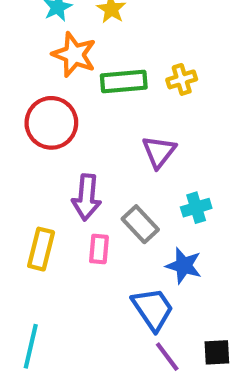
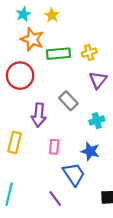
purple triangle: (159, 152) -> (98, 80), moved
gray rectangle: (140, 224) -> (68, 101), moved
pink rectangle: (99, 249) -> (54, 147), moved
purple line: (167, 357) -> (55, 198), moved

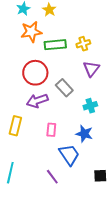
orange star: (32, 39) -> (31, 32), turned -30
red circle: (20, 76) -> (35, 73), moved
purple arrow: (39, 115) -> (37, 101), turned 65

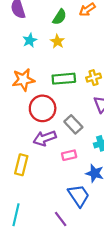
orange star: (31, 32) -> (23, 80), moved
pink rectangle: (51, 130) -> (69, 155), moved, turned 72

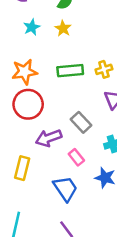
red circle: (43, 108) -> (28, 104), moved
pink rectangle: (69, 155) -> (76, 157), turned 64
blue trapezoid: (79, 196) -> (65, 189), moved

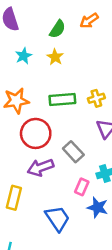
red circle: (28, 104) -> (36, 133), moved
pink rectangle: (76, 157) -> (82, 187), moved, turned 63

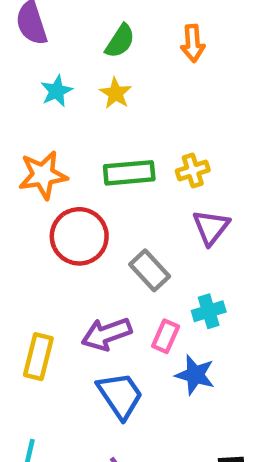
orange arrow: (89, 21) -> (193, 43), moved, turned -60
purple arrow: (41, 167) -> (106, 334), moved

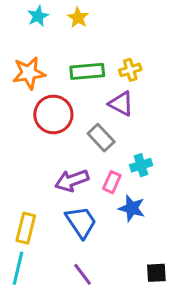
purple triangle: (211, 227) -> (121, 104), moved, turned -40
yellow rectangle: (38, 357) -> (26, 228), moved

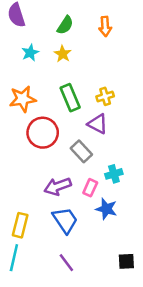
green rectangle: (87, 71) -> (70, 98), turned 72

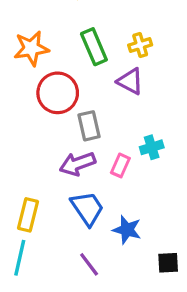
gray rectangle: (81, 151) -> (89, 126), moved, turned 30
blue star: (106, 209) -> (127, 230), moved

